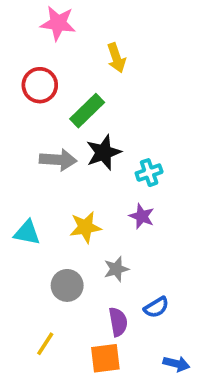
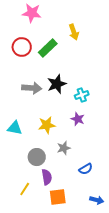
yellow arrow: (116, 58) -> (74, 32), moved
green rectangle: (87, 111) -> (48, 48), moved
purple semicircle: (118, 322) -> (47, 177), moved

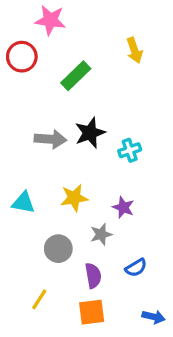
yellow arrow: (74, 32) -> (134, 50), moved
red circle: (22, 47) -> (22, 57), moved
purple star: (78, 119) -> (123, 207), moved
purple semicircle: (47, 177) -> (93, 276), moved

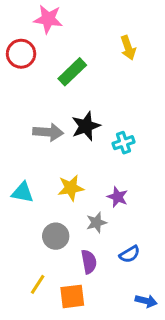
orange square: (92, 312) -> (72, 296), moved

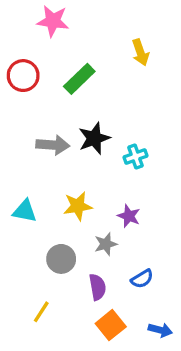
red circle: (21, 54) -> (23, 76), moved
orange square: (72, 296) -> (111, 325), moved, turned -32

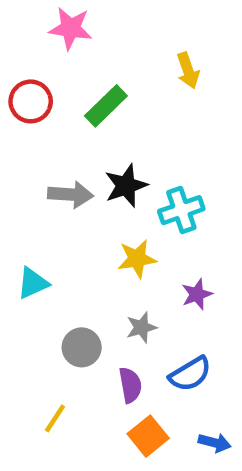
cyan cross: (135, 156) -> (181, 210), size x1.4
yellow star: (78, 206) -> (137, 259), moved
cyan triangle: (25, 211) -> (33, 283), turned -35
purple star: (129, 216) -> (197, 294), moved, turned 30
blue semicircle: (142, 279) -> (190, 374), size x1.4

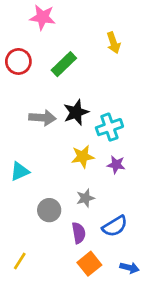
purple star: (197, 294) -> (116, 165), moved, turned 30
yellow line: (55, 418) -> (20, 261), moved

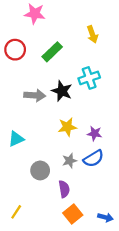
black star: (76, 112) -> (62, 91), turned -30
cyan cross: (109, 127) -> (89, 78), moved
blue semicircle: (115, 226) -> (93, 159), moved

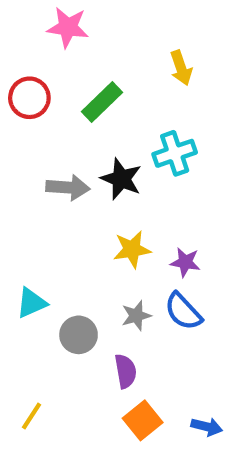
cyan triangle: (16, 139) -> (32, 303), moved
blue semicircle: (93, 159) -> (183, 311), turned 78

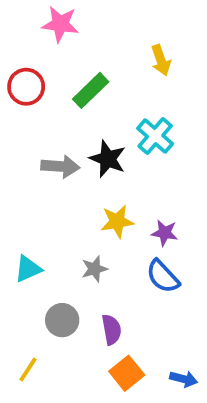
cyan cross: (175, 153) -> (155, 136), turned -30
gray star: (136, 316) -> (94, 269), moved
gray circle: (79, 335) -> (62, 320), moved

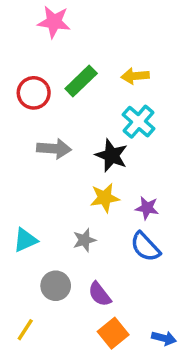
yellow arrow: (161, 60) -> (135, 76), moved, turned 104
red circle: (26, 87) -> (34, 93), moved
black star: (108, 159) -> (111, 155), moved
purple semicircle: (112, 330) -> (100, 294), turned 152

